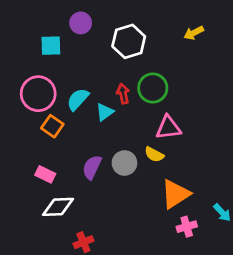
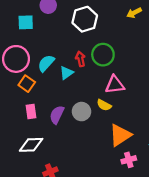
pink rectangle: (45, 174) -> (31, 112), moved, turned 56

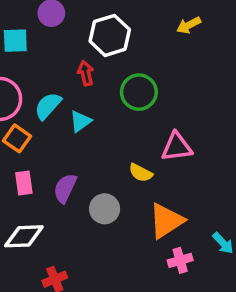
red arrow: (80, 59) -> (86, 73), moved
pink triangle: (115, 85) -> (177, 147), moved
gray circle: (82, 112) -> (105, 209), moved

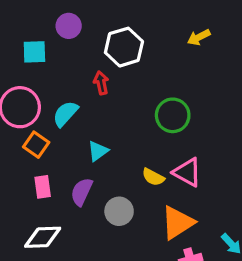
green circle: (139, 92) -> (173, 115), moved
cyan triangle: (81, 121) -> (98, 151), moved
pink triangle: (177, 147) -> (187, 172), moved, turned 36

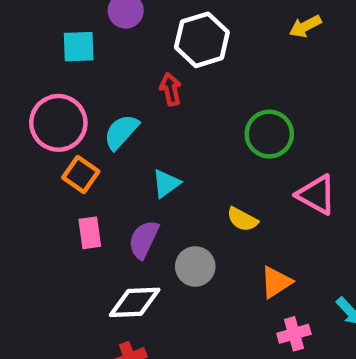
pink triangle: (187, 172) -> (316, 195), moved
orange triangle: (178, 223) -> (276, 282), size x0.7
white diamond: (43, 237) -> (135, 302), moved

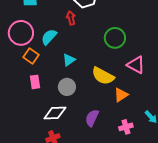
yellow semicircle: (242, 219) -> (103, 76), size x1.6
purple semicircle: (144, 240) -> (92, 118), moved
gray circle: (195, 266) -> (67, 87), moved
orange triangle: (276, 282) -> (121, 95), moved

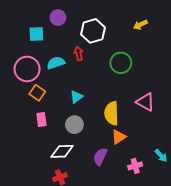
cyan semicircle: (49, 37) -> (56, 63), moved, turned 30
green circle: (115, 38) -> (121, 63), moved
yellow semicircle: (103, 76) -> (112, 113), turned 60
orange triangle: (121, 95) -> (119, 137), moved

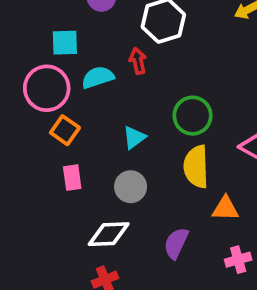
cyan square: (36, 34) -> (65, 43), moved
green circle: (121, 63) -> (193, 116), moved
orange triangle: (119, 137) -> (225, 209), moved, turned 35

